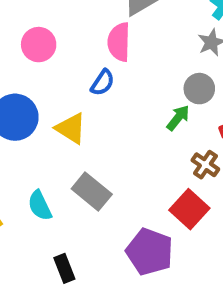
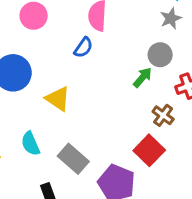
yellow triangle: (71, 128) -> (58, 99), moved
gray rectangle: (92, 192) -> (73, 159), moved

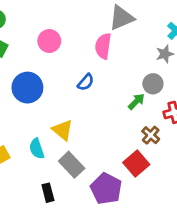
blue semicircle: (83, 48) -> (86, 82), moved
yellow triangle: (58, 99) -> (63, 130), moved

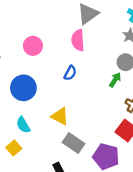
cyan semicircle: (37, 149) -> (23, 125), moved

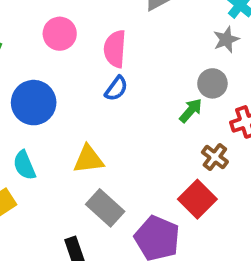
pink semicircle: (78, 40) -> (115, 49), moved
yellow triangle: (60, 116) -> (88, 159), turned -42

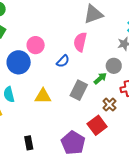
pink circle: (60, 34) -> (36, 45), moved
pink semicircle: (115, 49) -> (80, 42), moved
gray rectangle: (105, 208) -> (79, 90), moved, turned 66

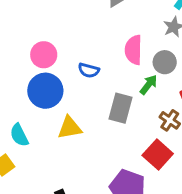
pink semicircle: (80, 42) -> (134, 50), moved
blue semicircle: (63, 61) -> (89, 70), turned 72
blue circle: (19, 62) -> (45, 91), moved

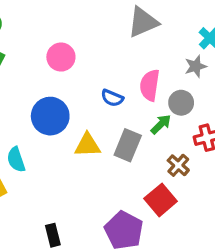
pink circle: (44, 55) -> (61, 57), moved
blue semicircle: (89, 70) -> (112, 98), moved
yellow triangle: (70, 128) -> (88, 145), moved

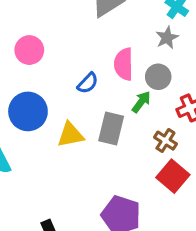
blue semicircle: (112, 98) -> (88, 83), turned -60
red square: (161, 200) -> (173, 176), moved

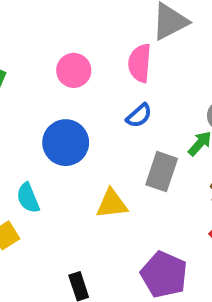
pink semicircle: (124, 64) -> (140, 63), moved
yellow triangle: (70, 135) -> (112, 204), moved

